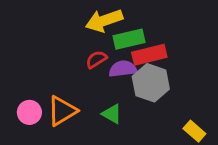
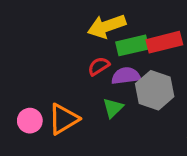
red rectangle: (149, 55) -> (164, 42), moved
green triangle: (112, 114) -> (113, 108), moved, turned 45

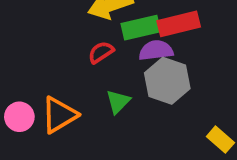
purple semicircle: (126, 76) -> (156, 50), moved

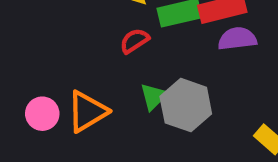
purple semicircle: (156, 50) -> (237, 39), moved
gray hexagon: (167, 81) -> (186, 105), moved

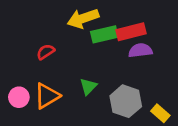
red semicircle: (134, 41) -> (46, 52), moved
gray hexagon: (186, 105) -> (126, 101), moved

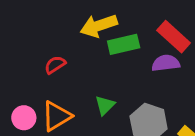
red rectangle: (131, 32) -> (174, 37), moved, turned 56

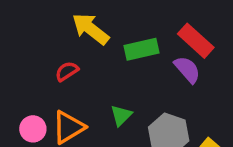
yellow arrow: (99, 26) -> (91, 29), moved, turned 57
purple semicircle: (166, 63) -> (187, 70), turned 56

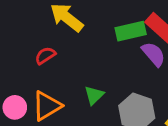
green rectangle: (141, 49) -> (131, 31), moved

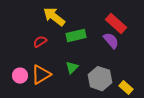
green rectangle: (131, 31) -> (76, 36), moved

